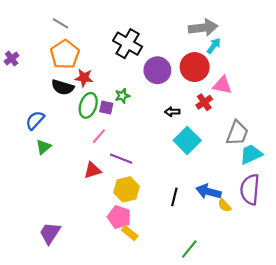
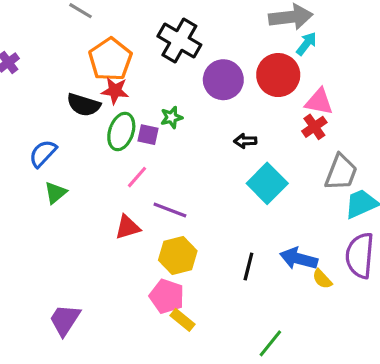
orange pentagon: (65, 54) -> (110, 59), moved
red cross: (204, 102) -> (314, 127), moved

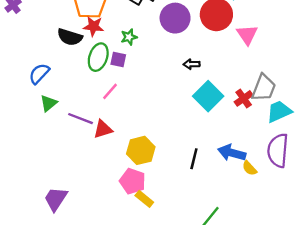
pink triangle: (319, 102) -> (247, 35), turned 45
green star: (172, 117) -> (129, 37), moved
red cross: (314, 127) -> (244, 98), moved
purple line: (170, 210) -> (80, 119), moved

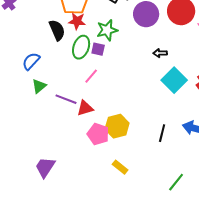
black semicircle: (70, 37) -> (57, 30), turned -130
green star: (129, 37) -> (107, 30), size x1.5
pink pentagon: (132, 181) -> (98, 134), moved

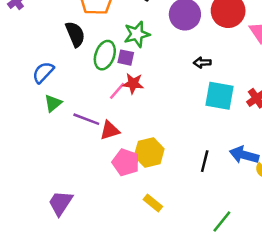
red star: (77, 21) -> (133, 83), moved
cyan square: (174, 80) -> (219, 96), turned -35

